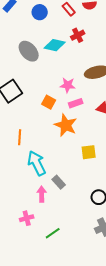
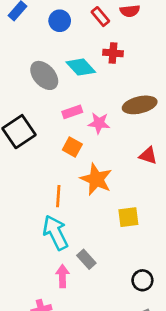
red cross: (78, 35) -> (113, 53), turned 32
cyan diamond: (55, 45) -> (81, 67), turned 35
pink rectangle: (76, 103) -> (72, 112), moved
orange line: (20, 137) -> (58, 196), moved

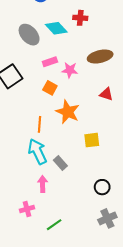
gray rectangle: (86, 259) -> (60, 163), moved

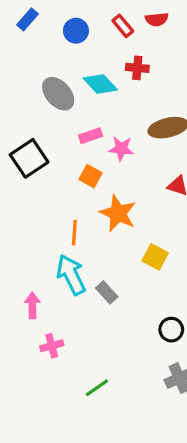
yellow square: (92, 140) -> (155, 257), turned 35
pink arrow: (43, 184) -> (32, 305), moved
pink cross: (27, 209) -> (52, 346), moved

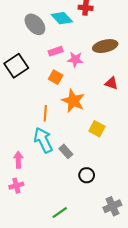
black circle: (171, 330) -> (87, 175), moved
pink cross: (52, 346) -> (16, 186), moved

